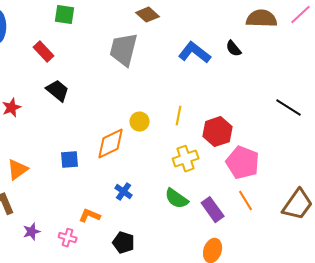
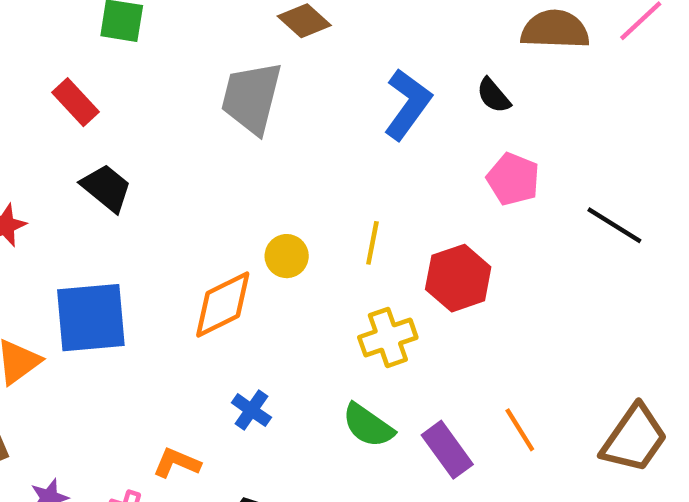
blue L-shape: (195, 53) -> (408, 104), turned 88
blue square: (70, 160) -> (91, 318), moved, size x1.8
pink pentagon: (243, 163) -> (513, 179), moved, size x0.7

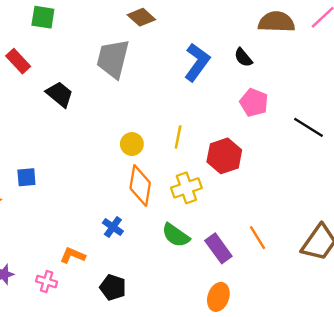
black trapezoid: (106, 188) -> (60, 94), moved
orange diamond: (223, 304) -> (140, 185), moved, turned -54
blue square: (91, 318) -> (26, 177), size x0.5

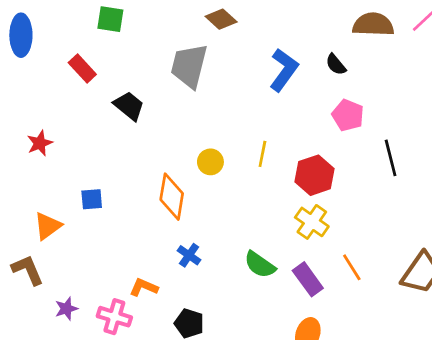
black line: (308, 127) -> (391, 158), moved, turned 44
orange diamond: (140, 185) -> (172, 197), moved
yellow cross: (186, 188) -> (312, 222), moved, turned -36
pink cross: (47, 281) -> (114, 317), size x1.4

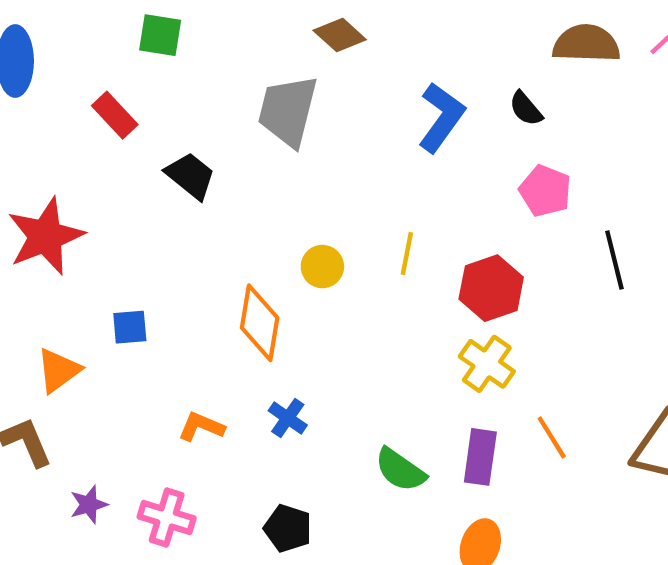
red star: (40, 143) -> (45, 236), size x1.8
green semicircle: (260, 265) -> (400, 470), moved
purple rectangle: (308, 279) -> (480, 457), turned 44
orange L-shape: (144, 287) -> (201, 427), moved

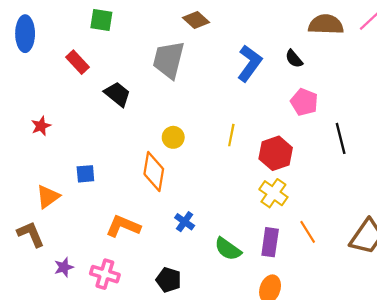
red star: (45, 236) -> (41, 126), size x0.5
yellow circle: (322, 267) -> (173, 137), moved
blue cross: (288, 418) -> (185, 222), moved
orange L-shape: (201, 427) -> (123, 226), size x1.4

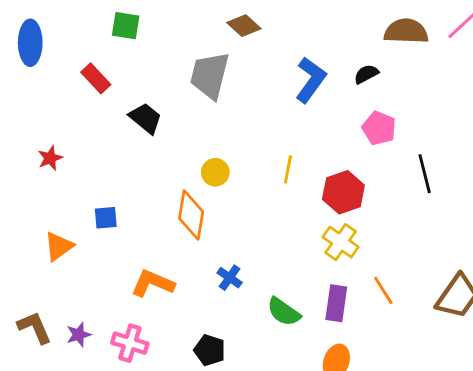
black semicircle: (294, 59) -> (366, 74), turned 102
brown L-shape: (31, 234) -> (34, 327), moved

